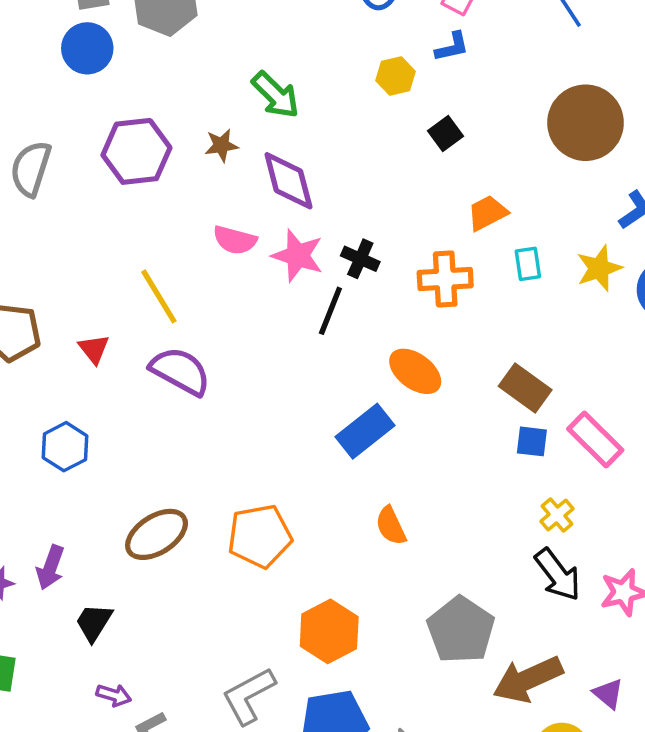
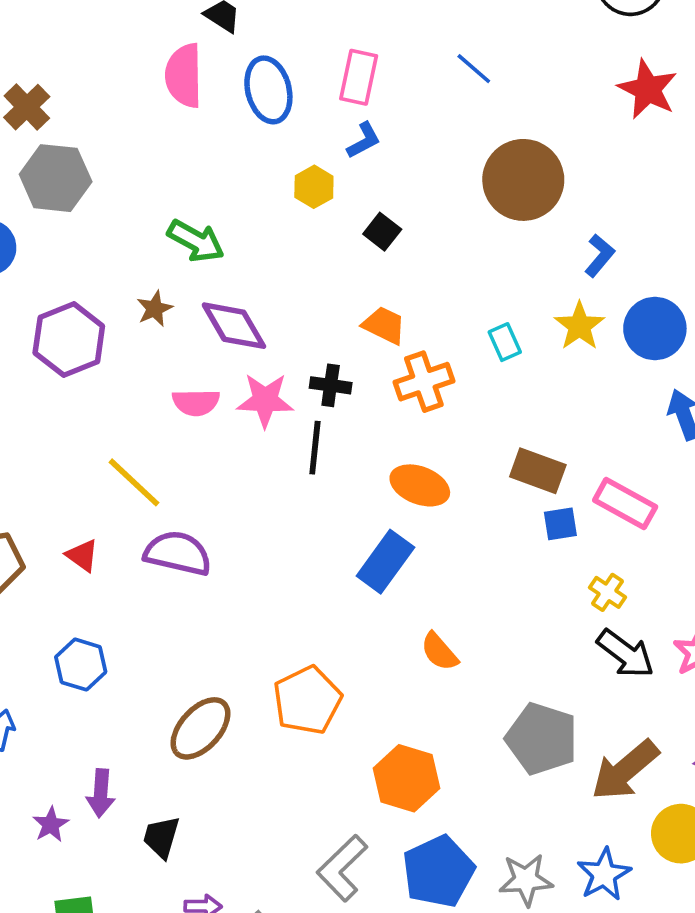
orange trapezoid: (487, 213) -> (384, 325), moved, turned 69

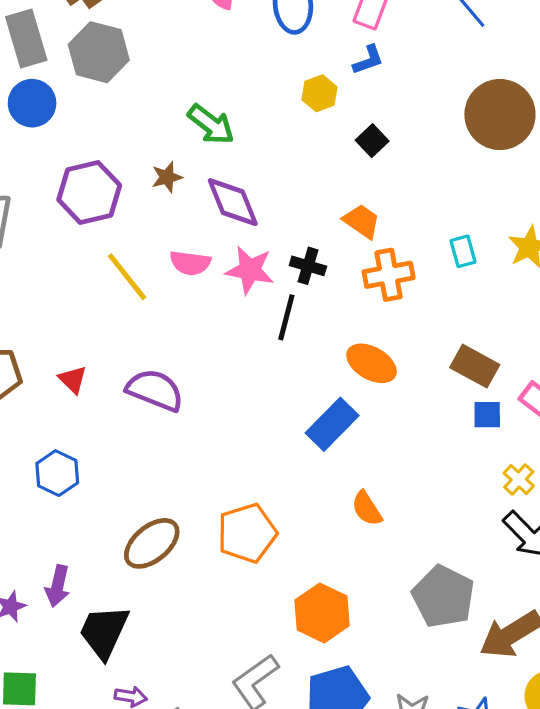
yellow line: (134, 482) -> (127, 277), moved
black trapezoid: (161, 837) -> (104, 632), size x1.5

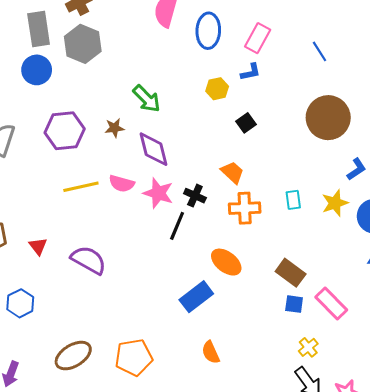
yellow line: (127, 277) -> (81, 187), turned -72

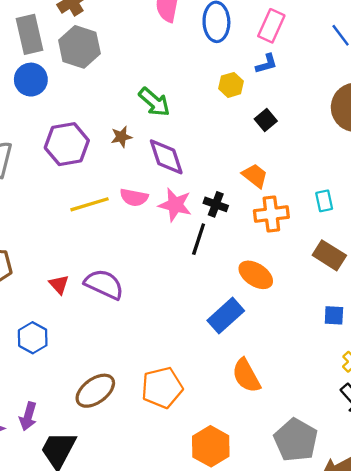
red triangle: (38, 246) -> (59, 284), moved
brown rectangle: (291, 273) -> (329, 255), moved
orange semicircle: (211, 352) -> (246, 376), size x1.4

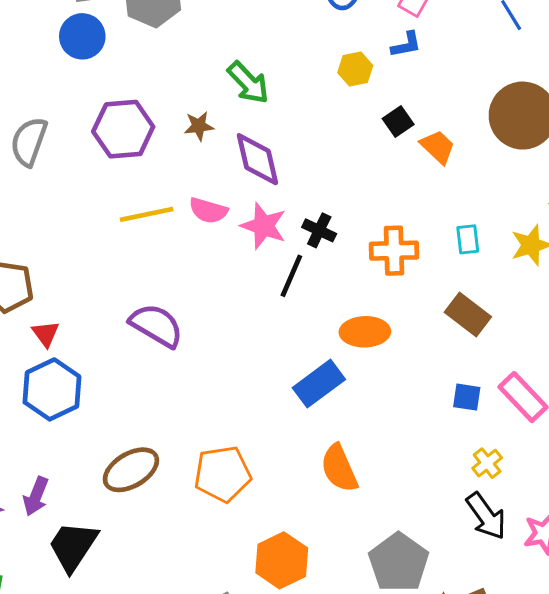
orange trapezoid: (255, 176) -> (438, 147), moved
orange ellipse: (256, 275) -> (365, 332), turned -40
red triangle: (59, 284) -> (46, 334), moved
blue hexagon: (33, 338) -> (52, 389), size x1.4

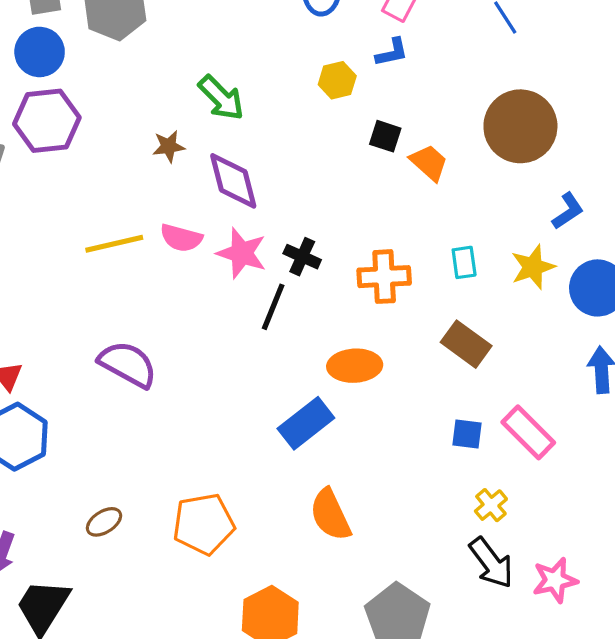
black square: (398, 121) -> (385, 136), turned -36
purple hexagon: (123, 129) -> (47, 121), moved
brown ellipse: (131, 470) -> (104, 522), size x0.6

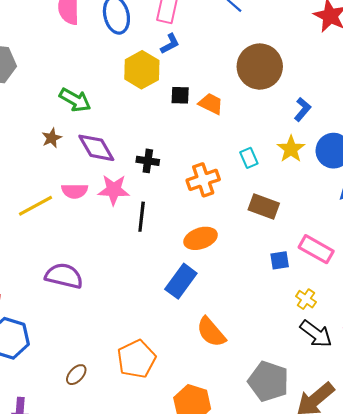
yellow hexagon: (337, 80) -> (142, 70), size x1.6
black cross: (302, 257) -> (148, 161), moved

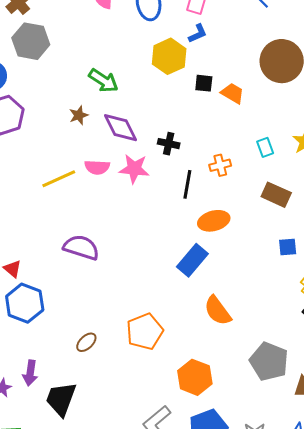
orange cross: (203, 180) -> (220, 165), size x0.7
black line: (142, 217) -> (187, 184), moved

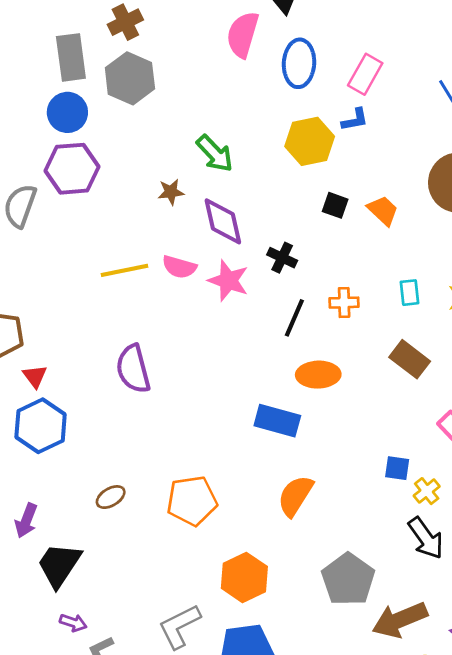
black square: (204, 83) -> (335, 205), moved
purple semicircle: (81, 247) -> (133, 369), turned -135
blue square: (288, 247) -> (397, 468), moved
blue rectangle: (192, 260) -> (277, 421), turned 52
orange semicircle: (218, 311) -> (295, 496), turned 56

